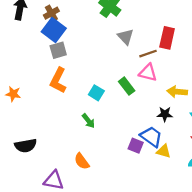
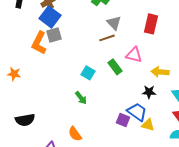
brown line: (148, 54) -> (107, 38), moved
orange L-shape: (58, 80) -> (39, 43), moved

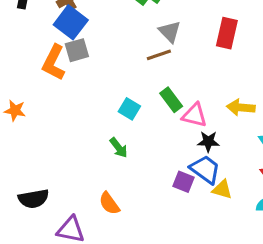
pink triangle: (134, 55) -> (194, 115), moved
black star: (149, 92) -> (208, 141), moved
black semicircle: (25, 120) -> (34, 199), moved

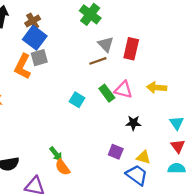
red rectangle: (227, 33) -> (131, 49), moved
yellow arrow: (241, 107) -> (157, 87), moved
pink triangle: (194, 115) -> (123, 90), moved
green arrow: (119, 148) -> (56, 154), moved
blue trapezoid: (205, 169) -> (137, 175), moved

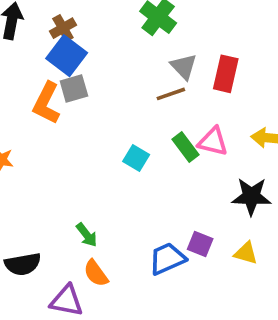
black star: (133, 123) -> (251, 196), moved, size x1.5
green arrow: (56, 154) -> (87, 235), moved
orange semicircle: (63, 167) -> (96, 273), moved
blue trapezoid: (137, 175) -> (167, 259), moved, turned -60

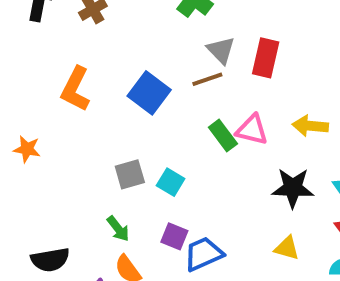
blue square: (67, 56) -> (149, 93), moved
gray square: (74, 88) -> (130, 174), moved
cyan square: (136, 158) -> (171, 182), moved
purple square: (200, 244) -> (174, 236), moved

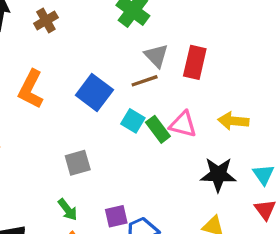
cyan square: (171, 182) -> (133, 121), moved
purple square: (174, 236) -> (116, 216), turned -35

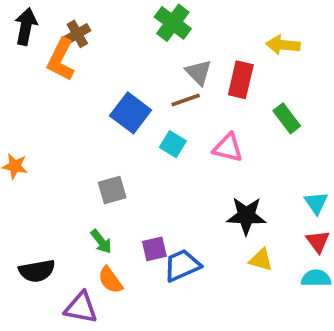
orange L-shape: (31, 89) -> (61, 60), moved
yellow arrow: (233, 121) -> (283, 45), moved
green rectangle: (158, 129) -> (287, 118), moved
black star: (218, 174) -> (246, 216), moved

